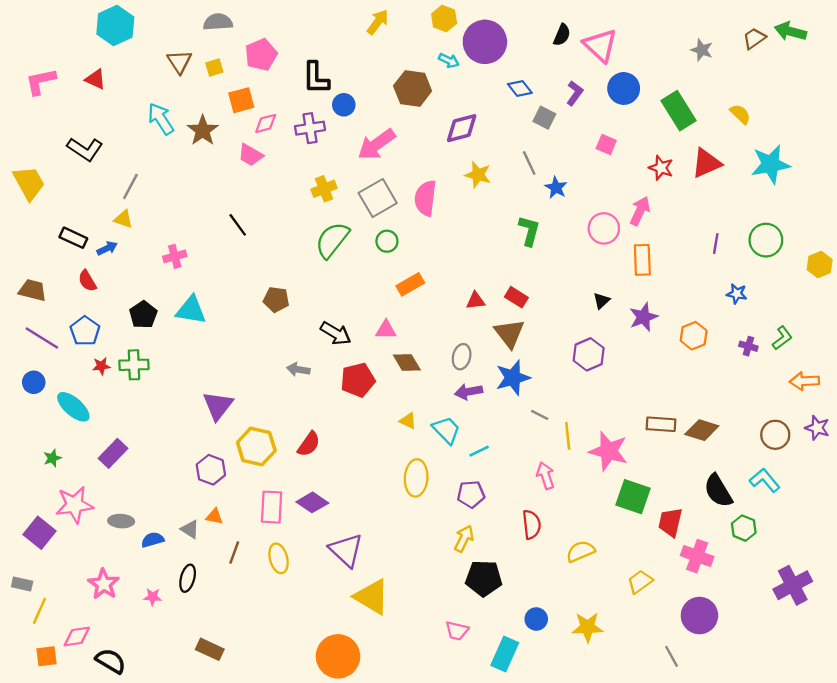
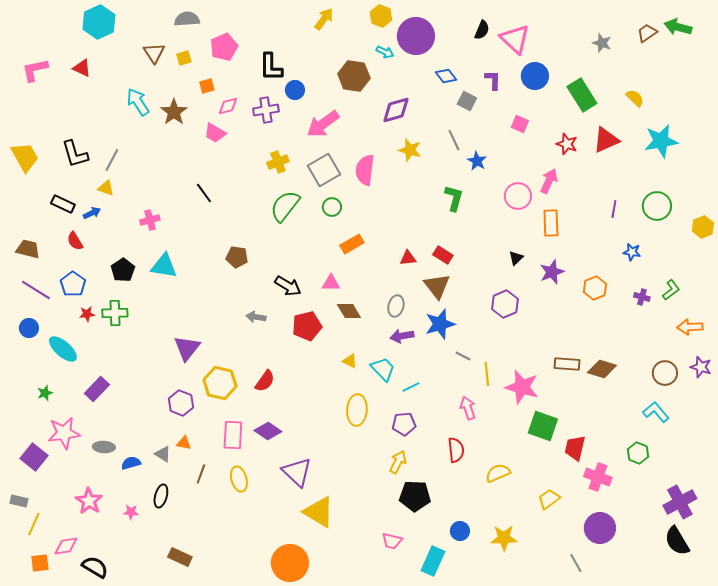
purple L-shape: (575, 93) -> (493, 80), turned -35
orange square: (241, 100) -> (207, 86), size x0.7
black L-shape: (85, 149) -> (75, 154), moved, turned 40
black semicircle: (718, 491) -> (677, 541), moved

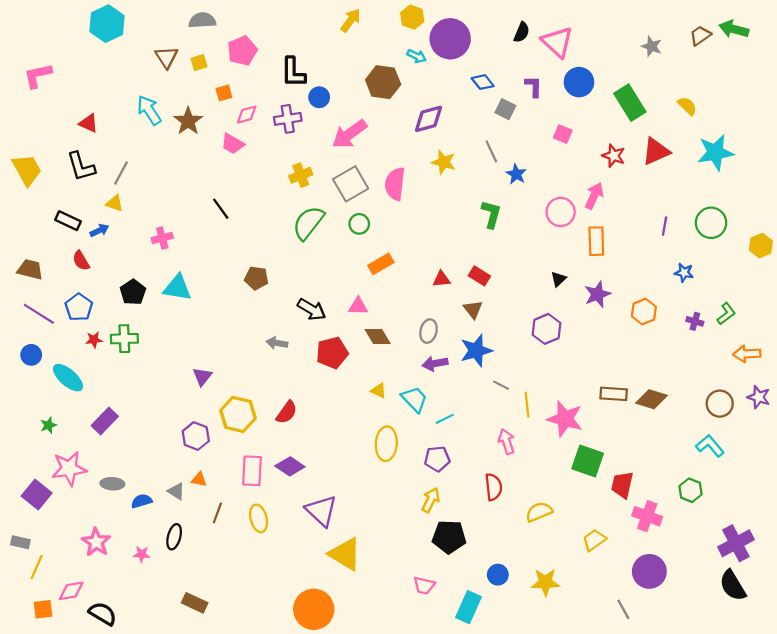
red triangle: (82, 68) -> (89, 123), moved
brown triangle: (437, 286) -> (473, 309), size x0.7
purple triangle: (187, 348) -> (202, 377), size x0.7

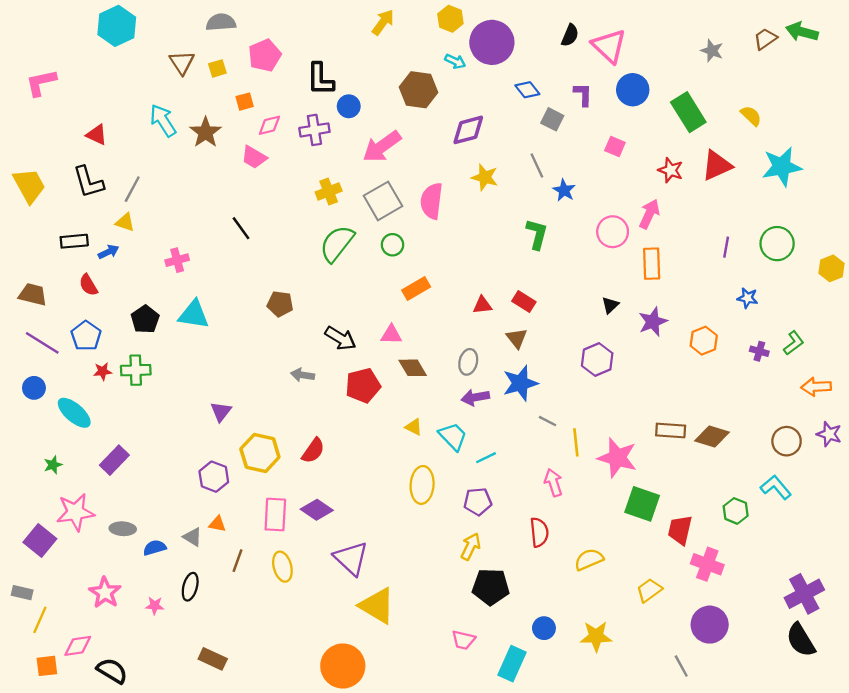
black rectangle: (68, 221) -> (74, 241), turned -30
green hexagon: (690, 490) -> (736, 511), moved

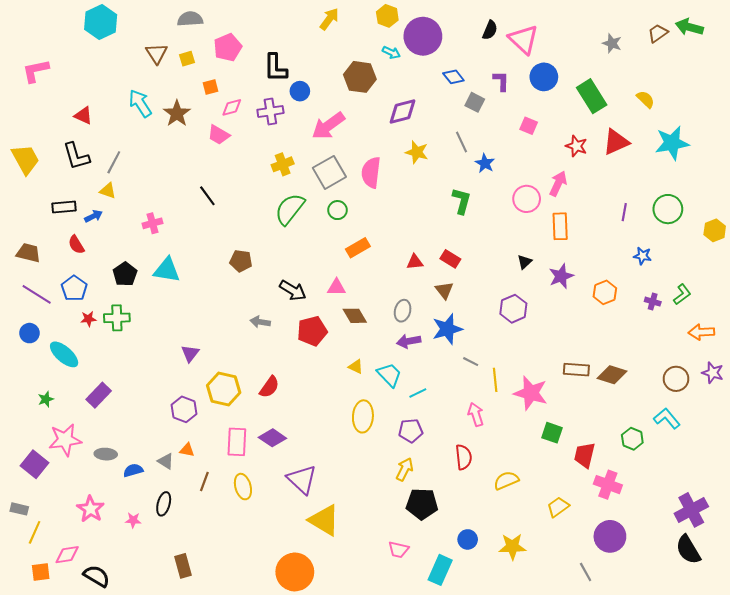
green square: (642, 504) -> (552, 433), size x0.7
brown rectangle: (213, 659) -> (183, 566), turned 50

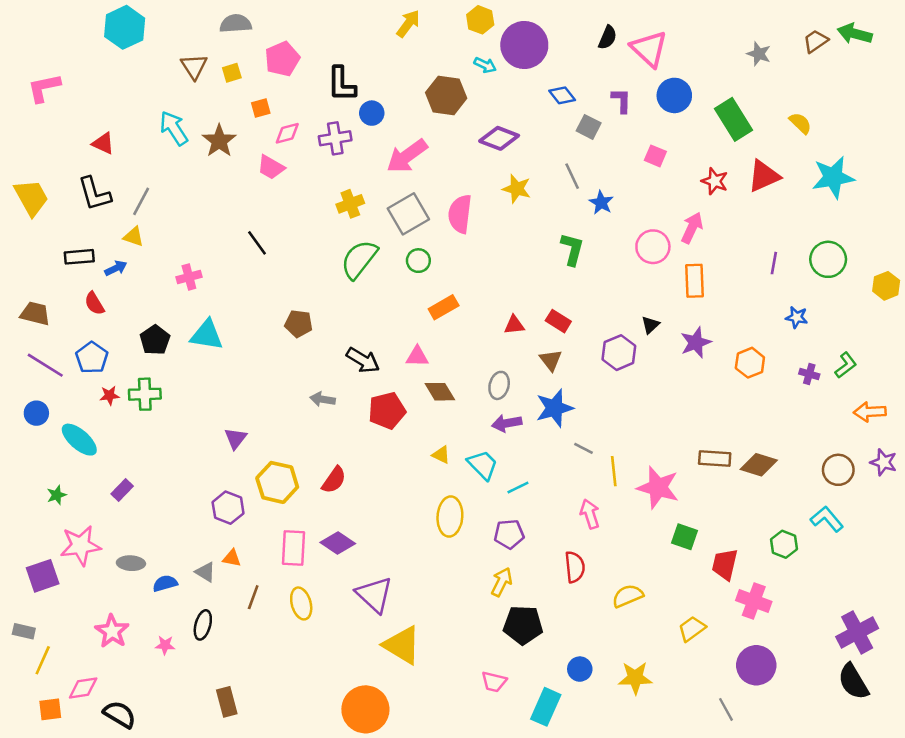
purple diamond: (403, 111) -> (499, 138), turned 36
purple hexagon: (513, 309) -> (619, 353), moved
purple rectangle: (99, 395) -> (122, 490), size x0.7
purple square: (35, 464) -> (43, 576), turned 32

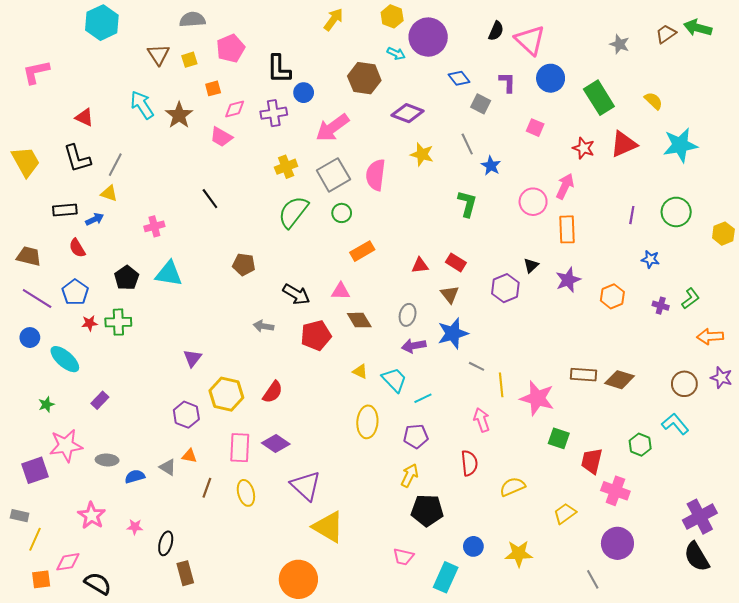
black ellipse: (203, 625) -> (166, 543), moved

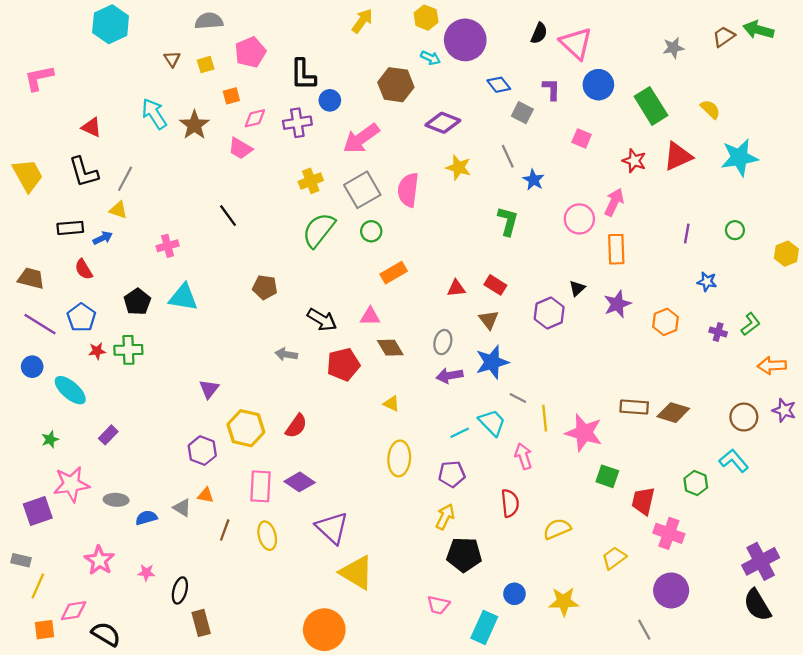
gray star: (620, 44) -> (673, 48), turned -30
brown triangle: (158, 55) -> (172, 59), size x0.7
green circle: (676, 212) -> (735, 230), size x0.6
cyan trapezoid: (394, 380) -> (492, 423), moved

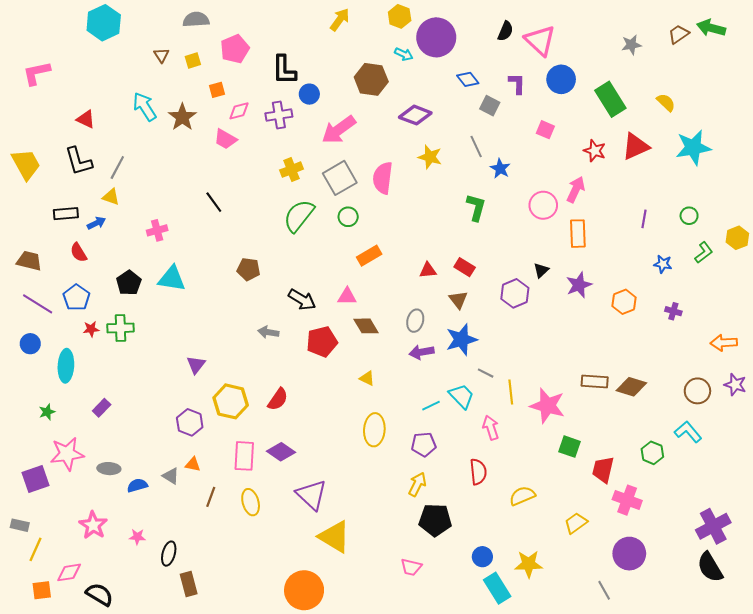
green L-shape: (751, 324) -> (704, 252), moved
cyan ellipse: (70, 390) -> (66, 366), turned 52
cyan rectangle: (484, 627) -> (497, 588), moved, turned -56

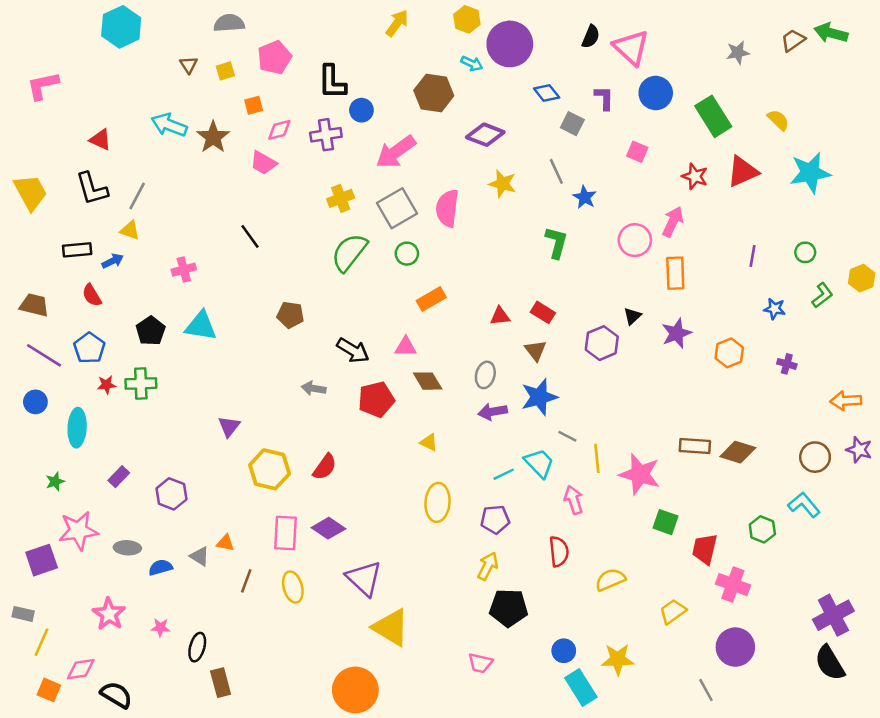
cyan arrow: (145, 107) -> (169, 125), turned -36
purple hexagon: (190, 422) -> (171, 494), moved
orange square: (42, 590) -> (49, 690), turned 30

